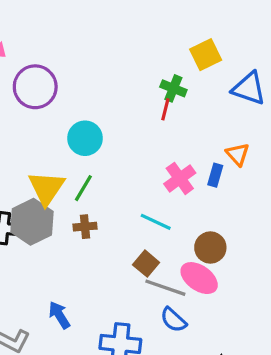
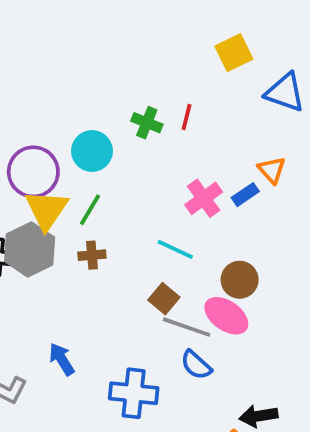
purple circle: (35, 87) -> (33, 172), moved
green cross: (173, 88) -> (147, 123), moved
blue rectangle: (215, 175) -> (245, 195), turned 40

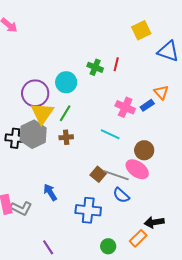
pink cross: (204, 198) -> (125, 107), turned -30
brown square: (164, 299) -> (98, 174), moved

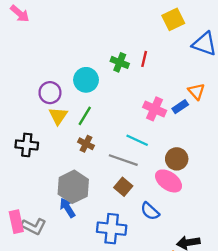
purple circle: (35, 93) -> (50, 93), size x0.7
yellow triangle: (42, 113) -> (58, 116), size x0.7
gray hexagon: (33, 134) -> (73, 187), moved
brown cross: (66, 137) -> (86, 144), turned 32
gray line: (116, 175) -> (123, 160), moved

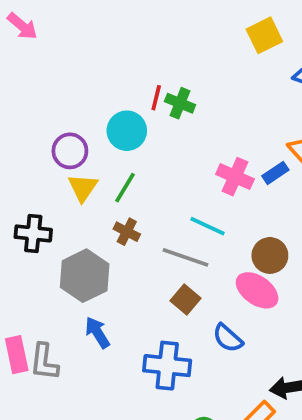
red line: (144, 59) -> (156, 98), moved
gray hexagon: (73, 187) -> (85, 276), moved
gray L-shape: (34, 226) -> (44, 362), turned 70

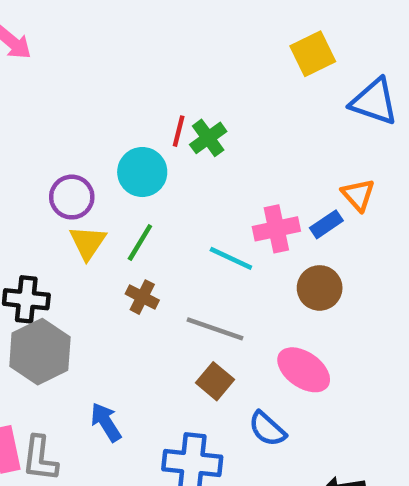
green cross: (180, 103) -> (208, 138), turned 32
pink cross: (235, 177) -> (276, 229), turned -36
cyan line: (208, 226) -> (231, 258), moved
brown circle: (270, 255) -> (320, 288), moved
gray hexagon: (85, 276) -> (40, 352), moved

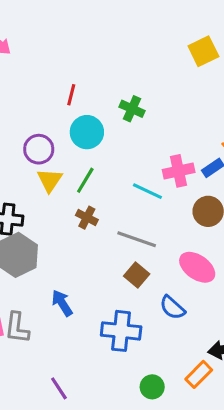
red line: (179, 131) -> (71, 95), moved
green cross: (208, 138) -> (132, 109), turned -30

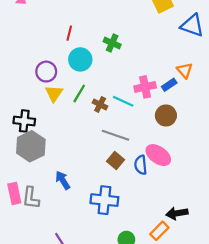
brown cross: (87, 218) -> (100, 105), moved
blue semicircle: (172, 308) -> (141, 165), moved, turned 42

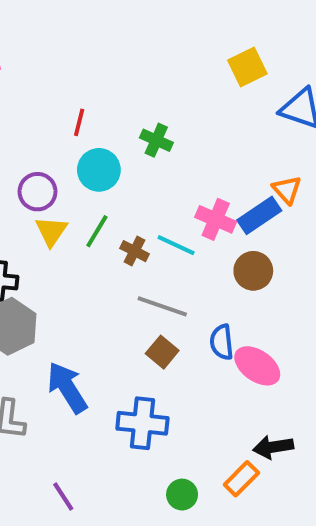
blue rectangle: (169, 85) -> (259, 215), size x1.5
pink cross: (145, 87) -> (216, 219), turned 35
pink ellipse: (158, 155) -> (257, 366), moved
blue semicircle: (141, 165) -> (222, 342), moved
blue arrow: (63, 180) -> (67, 388), size x1.5

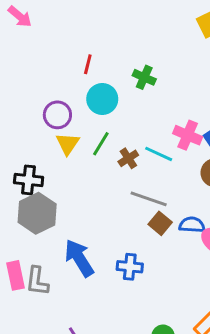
brown cross: (135, 251) -> (128, 158), turned 30
blue semicircle: (222, 342) -> (192, 225), turned 100
brown square: (162, 352) -> (160, 223), moved
blue cross: (142, 423) -> (130, 267), moved, size x0.7

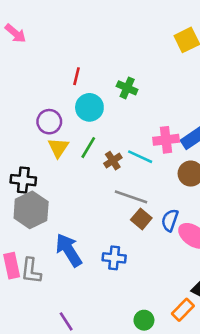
pink cross: (188, 135) -> (166, 140), turned -30
blue semicircle: (192, 225) -> (170, 220), turned -75

